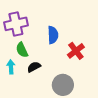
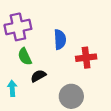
red cross: (76, 51) -> (86, 58), turned 30
cyan arrow: (11, 67) -> (12, 88), moved

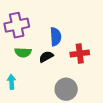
green semicircle: (25, 57) -> (23, 52), turned -63
black semicircle: (38, 76) -> (46, 57), moved

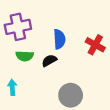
red cross: (80, 53) -> (95, 45), moved, turned 36

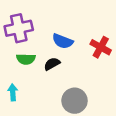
blue semicircle: (59, 39) -> (63, 41), turned 114

